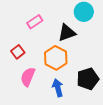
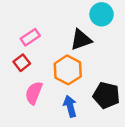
pink rectangle: (35, 22) -> (30, 37), moved
black pentagon: (88, 79) -> (106, 95), turned 30

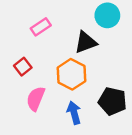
pink rectangle: (30, 37) -> (41, 27), moved

